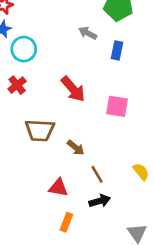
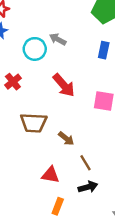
gray arrow: (88, 33) -> (58, 39), moved
cyan circle: (24, 49) -> (35, 49), moved

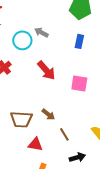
brown trapezoid: (34, 123) -> (21, 119), moved
black arrow: (88, 187) -> (77, 157), moved

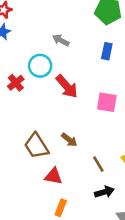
cyan circle: (22, 40) -> (40, 66), moved
brown trapezoid: (21, 119) -> (36, 146), turned 55
brown line: (64, 134) -> (98, 164), moved

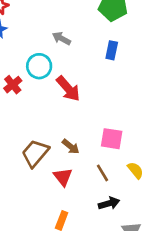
pink square: (107, 102) -> (112, 139), moved
brown trapezoid: (36, 146) -> (35, 153), turned 72
red triangle: (53, 176) -> (63, 177), moved, turned 42

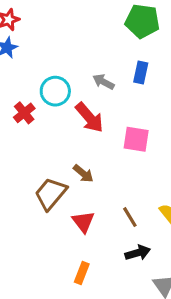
gray arrow: (62, 38) -> (103, 82), moved
pink square: (112, 139) -> (136, 139), moved
brown arrow: (71, 147) -> (83, 174), moved

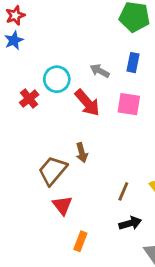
pink square: (136, 139) -> (129, 104), moved
brown arrow: (83, 174) -> (82, 153), turned 36
brown line: (130, 217) -> (123, 191), turned 54
red triangle: (83, 222) -> (62, 205), moved

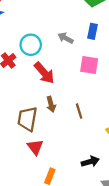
red arrow: (87, 103) -> (44, 73), moved
brown trapezoid: (53, 171) -> (27, 119), turned -30
brown line: (123, 191) -> (79, 111), moved, turned -40

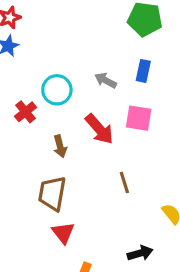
red arrow: (44, 73) -> (99, 129), moved
brown arrow: (51, 104) -> (60, 146), moved

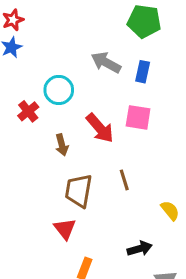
gray arrow: (106, 80) -> (106, 63), moved, size x1.4
brown trapezoid: (52, 193) -> (79, 191), moved

